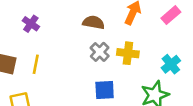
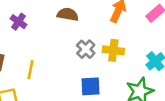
brown semicircle: (94, 22) -> (68, 14), moved
yellow line: (36, 64) -> (31, 70), moved

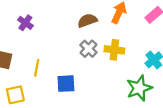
brown semicircle: (68, 14) -> (87, 21), moved, turned -30
blue square: (91, 86) -> (66, 84), moved

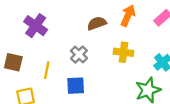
purple cross: (25, 23) -> (36, 26), size x1.5
gray cross: (88, 49) -> (79, 55), moved

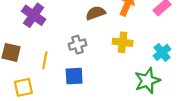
gray cross: (79, 55) -> (78, 45), turned 30

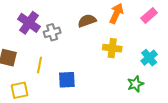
gray cross: (78, 45) -> (52, 32), moved
green star: (147, 81) -> (135, 84), size x0.7

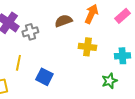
cyan cross: (149, 58) -> (122, 56), turned 35
blue square: (67, 80) -> (44, 77), turned 30

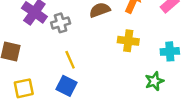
yellow line: (18, 63) -> (70, 60), moved, turned -35
blue square: (44, 77) -> (66, 86), moved

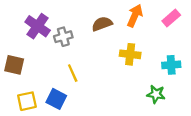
green star: (154, 81) -> (156, 94), turned 30
blue square: (66, 86) -> (56, 99), moved

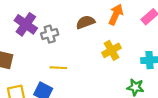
yellow cross: (130, 54) -> (112, 50), turned -36
yellow line: (73, 73) -> (58, 68), turned -63

